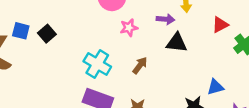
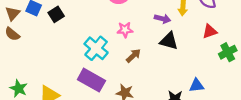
pink star: (129, 28) -> (125, 30), moved

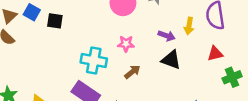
black square: (56, 14) -> (55, 21), turned 35
cyan cross: (96, 48) -> (94, 61), turned -35

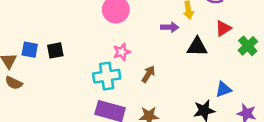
pink star: (126, 44) -> (122, 52), moved
black triangle: (171, 60) -> (197, 47), moved

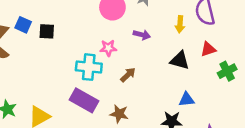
purple arrow: (170, 27) -> (142, 35), moved
blue triangle: (223, 89) -> (186, 100), moved

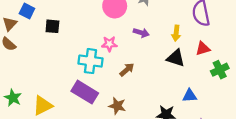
yellow arrow: (180, 24) -> (176, 33), moved
blue square: (23, 25) -> (27, 11), moved
blue triangle: (186, 100) -> (190, 96), moved

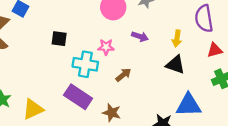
black square: (52, 26) -> (59, 39), moved
red triangle: (203, 49) -> (215, 50), moved
blue triangle: (190, 96) -> (188, 105), size x1.6

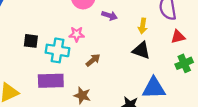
purple arrow: (140, 36) -> (110, 16), moved
black square: (59, 39) -> (31, 41), moved
purple rectangle: (78, 97) -> (51, 81), turned -35

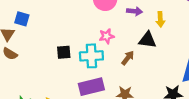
yellow arrow: (143, 26) -> (160, 19), moved
black triangle: (141, 50) -> (147, 40), moved

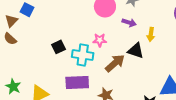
black square: (64, 52) -> (59, 47), turned -32
brown arrow: (128, 58) -> (115, 63), size x1.5

